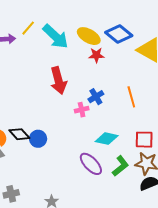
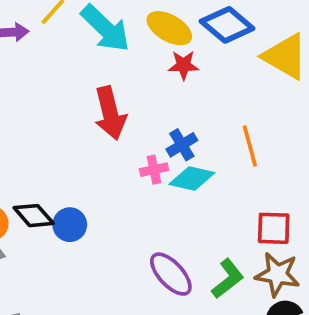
cyan diamond: (107, 139) -> (192, 178), moved

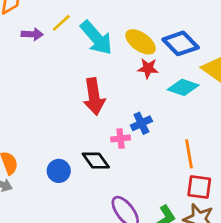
orange line: (250, 146) -> (189, 154), moved
cyan diamond: (192, 178) -> (183, 87), moved
black diamond: (34, 216) -> (96, 161), moved

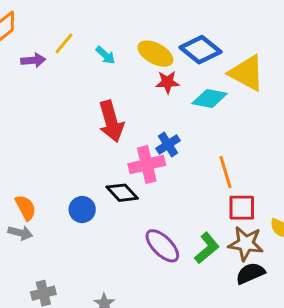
cyan arrow: (96, 38) -> (105, 55), size x0.5
pink cross: (121, 139) -> (147, 165), size x1.6

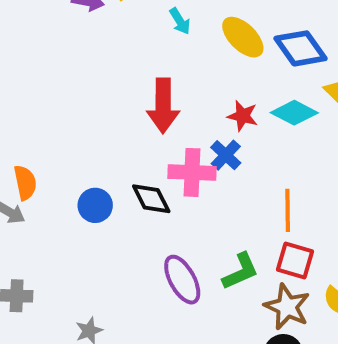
red star: (167, 82) -> (243, 116), moved
blue cross: (168, 144) -> (226, 155), turned -30
green L-shape: (207, 248) -> (240, 271), moved

